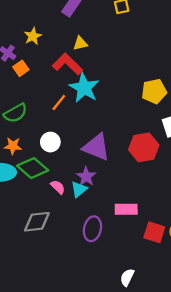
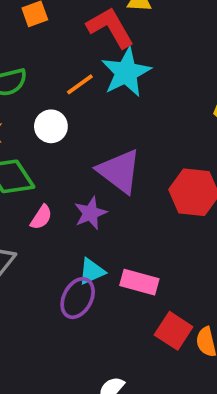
white circle: (50, 142) -> (51, 126), moved
pink semicircle: (58, 187) -> (41, 217), turned 63
cyan triangle: (79, 189) -> (92, 271), moved

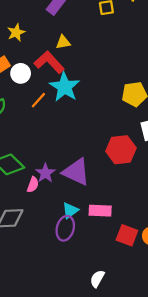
white circle: (51, 126) -> (21, 73), moved
purple triangle: (119, 171) -> (76, 172), moved
purple star: (90, 213) -> (45, 173), moved

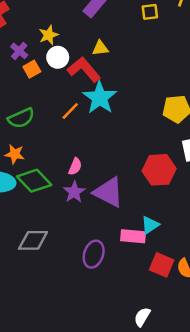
white circle: (21, 73) -> (58, 57), moved
pink semicircle: (33, 185) -> (75, 167), moved
cyan triangle: (70, 210) -> (150, 225), moved
white semicircle: (97, 279) -> (142, 317), moved

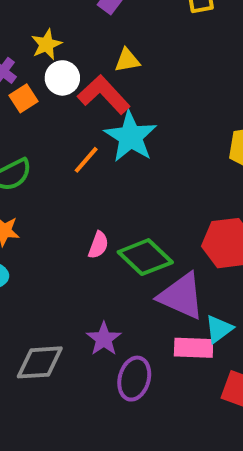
green diamond: (34, 181) -> (145, 257), moved
purple star: (74, 192) -> (104, 339), moved
purple triangle: (109, 192) -> (181, 296), moved

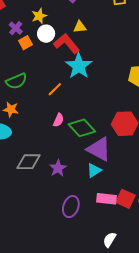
orange line: (86, 160) -> (55, 89), moved
cyan triangle: (219, 329) -> (94, 170), moved
pink rectangle: (194, 348) -> (106, 199), moved
gray diamond: (40, 362) -> (28, 162), moved
purple ellipse: (134, 379) -> (71, 207), moved

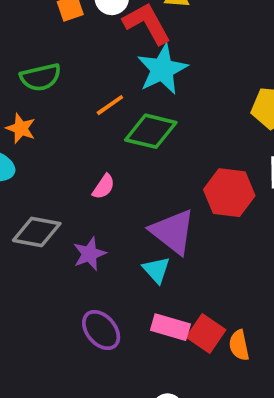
pink semicircle: (58, 120) -> (104, 187), moved
green diamond: (82, 128) -> (151, 131), moved, turned -44
cyan triangle: (94, 170) -> (156, 270), turned -49
purple ellipse: (71, 207) -> (101, 330), turned -70

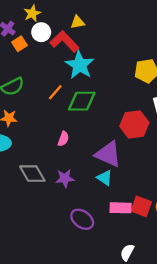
gray diamond: (37, 232) -> (32, 174), turned 64
purple star: (89, 254) -> (65, 178), turned 30

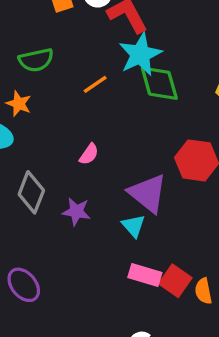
green diamond: (82, 101) -> (159, 83), moved, turned 60
gray diamond: (32, 174) -> (31, 192), turned 36
purple ellipse: (82, 219) -> (24, 285), moved

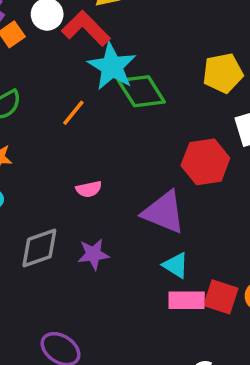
pink semicircle: (89, 154) -> (89, 189), turned 60
gray diamond: (31, 192) -> (39, 248), turned 66
cyan triangle: (133, 226) -> (176, 265), moved

